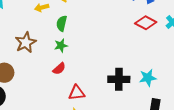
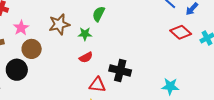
green star: (61, 46) -> (85, 34), moved
black cross: (119, 79) -> (120, 70), moved

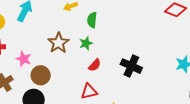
black cross: (120, 70) -> (131, 66), turned 30
red triangle: (97, 85) -> (89, 91), moved

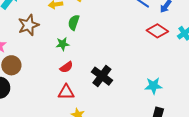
brown star: (58, 43) -> (29, 25), moved
red triangle: (89, 91) -> (66, 92), moved

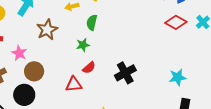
black cross: (102, 76) -> (125, 73), turned 30
red triangle: (66, 92) -> (74, 84), moved

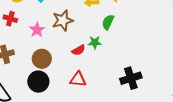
pink star: (19, 53) -> (37, 30), moved
red semicircle: (89, 68) -> (78, 50), moved
black circle: (24, 95) -> (38, 82), moved

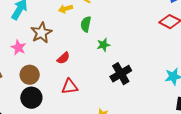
green star: (95, 42) -> (103, 45), moved

